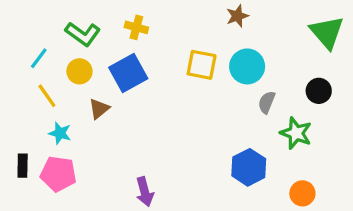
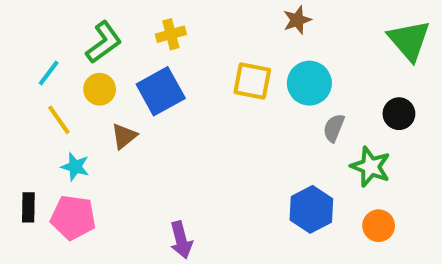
yellow cross: (136, 27) -> (171, 34), turned -30
green L-shape: (83, 34) -> (104, 42), turned -72
orange circle: (302, 193) -> (379, 226), moved

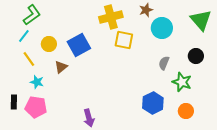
yellow cross: (171, 34) -> (111, 17), moved, size x1.6
green L-shape: (104, 42) -> (32, 15), moved
cyan circle: (309, 83) -> (162, 28), moved

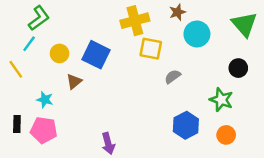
blue square: (79, 45) -> (96, 55), turned -35
yellow line: (29, 59) -> (16, 69), moved
gray semicircle: (164, 63) -> (173, 77), moved, turned 32

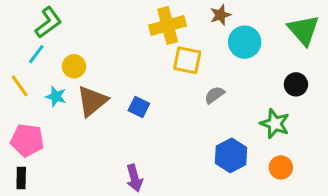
blue square: (96, 55) -> (139, 107), moved, size x0.6
brown triangle: (74, 81) -> (92, 101), size x1.6
cyan star: (45, 100) -> (56, 96), moved
black rectangle: (17, 124) -> (21, 178), moved
pink pentagon: (44, 130) -> (27, 140), moved

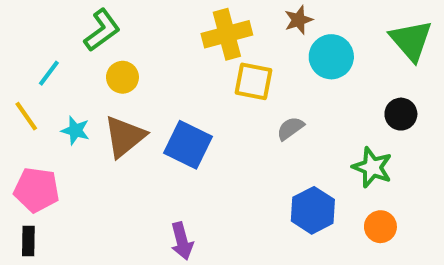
green L-shape: (48, 22) -> (102, 30), moved
yellow circle: (74, 66) -> (122, 77), moved
blue square: (139, 107) -> (188, 145), size x1.6

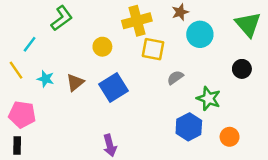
yellow circle: (122, 77) -> (102, 47), moved
brown triangle: (125, 137) -> (75, 82), size x0.7
blue square: (188, 145) -> (113, 87), turned 32
green star: (372, 167) -> (209, 99), moved

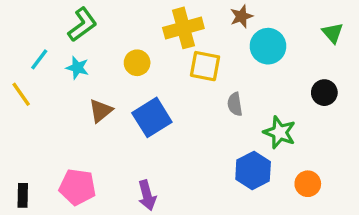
green triangle: (248, 24) -> (333, 33), size x0.6
gray semicircle: (175, 78) -> (235, 104), turned -63
cyan star: (46, 79) -> (77, 68), moved
pink pentagon: (22, 115) -> (77, 187), moved

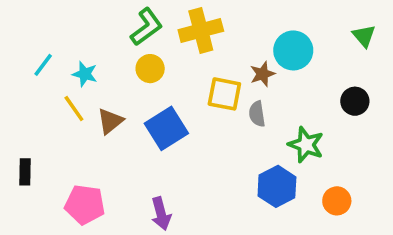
brown star: (241, 16) -> (262, 74), moved
green L-shape: (82, 25) -> (146, 27), moved
yellow square: (205, 66) -> (224, 94), moved
yellow line: (21, 94) -> (74, 108), moved
black rectangle: (23, 195) -> (25, 172), moved

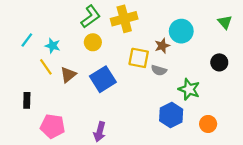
gray semicircle: (257, 114) -> (159, 70), turned -64
black rectangle: (25, 172) -> (27, 100), moved
purple arrow: (161, 214) -> (100, 132), turned 30

